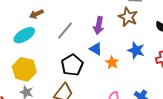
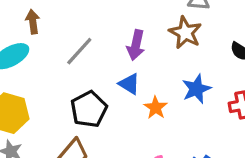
brown arrow: (36, 14) -> (33, 22), turned 104
blue star: (136, 50) -> (196, 89), turned 30

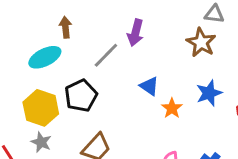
purple arrow: (136, 45) -> (135, 33), moved
black pentagon: (89, 109) -> (81, 96), moved

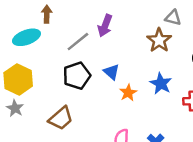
blue star: (209, 93) -> (161, 84), turned -30
black pentagon: (81, 96) -> (77, 76), moved

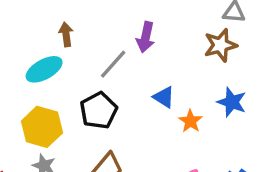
brown star: (159, 40) -> (220, 45), turned 30
black pentagon: (77, 76) -> (99, 111), moved

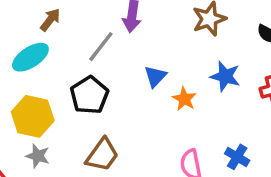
brown arrow: (66, 34) -> (50, 20), turned 50
blue triangle: (164, 97) -> (155, 76), turned 45

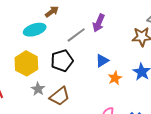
gray star: (38, 156) -> (38, 89), moved

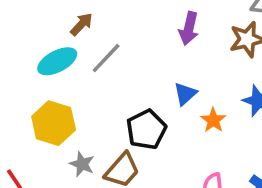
purple arrow: (99, 23) -> (189, 28), moved
gray line: (76, 35) -> (106, 58), moved
black pentagon: (62, 61) -> (146, 129), moved

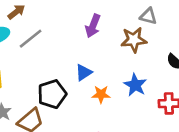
orange star: (213, 120) -> (101, 94), turned 30

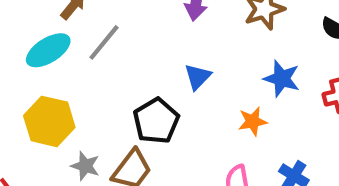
orange star: (101, 94) -> (253, 121), moved

